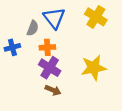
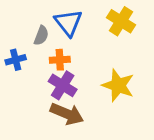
yellow star: (94, 68) -> (118, 85), turned 30
brown arrow: (53, 90) -> (67, 114), size x1.6

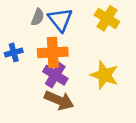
gray semicircle: (41, 36) -> (38, 17), moved
orange cross: (60, 60) -> (53, 52), size x1.6

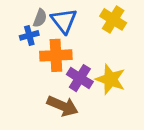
blue cross: (14, 52) -> (29, 35), moved
purple cross: (55, 75) -> (80, 78), moved

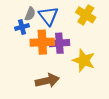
purple cross: (80, 78) -> (59, 43), moved, turned -36
brown arrow: (63, 106) -> (47, 81), turned -35

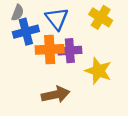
gray semicircle: (30, 14) -> (18, 13), moved
blue cross: (22, 27) -> (26, 32), size x1.5

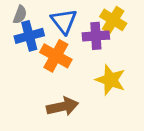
orange cross: (50, 49) -> (56, 56), turned 32
purple cross: (70, 51) -> (96, 36), moved

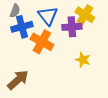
yellow star: (111, 80) -> (83, 60), size x0.7
brown arrow: (63, 107) -> (18, 80), moved, turned -30

